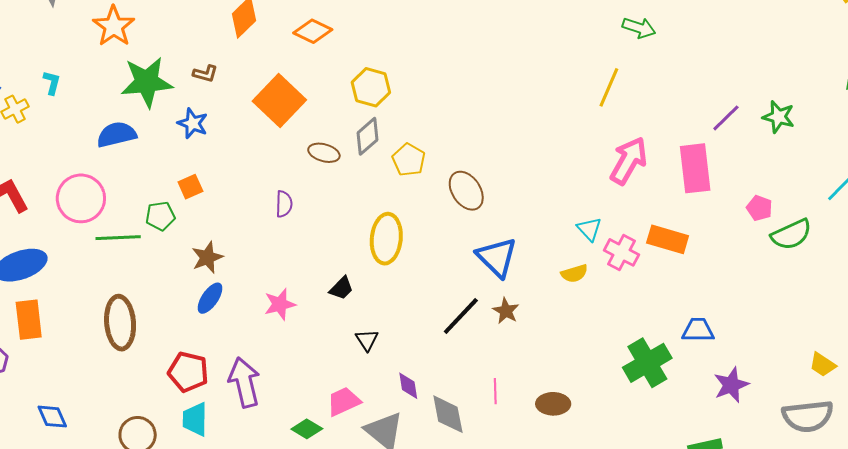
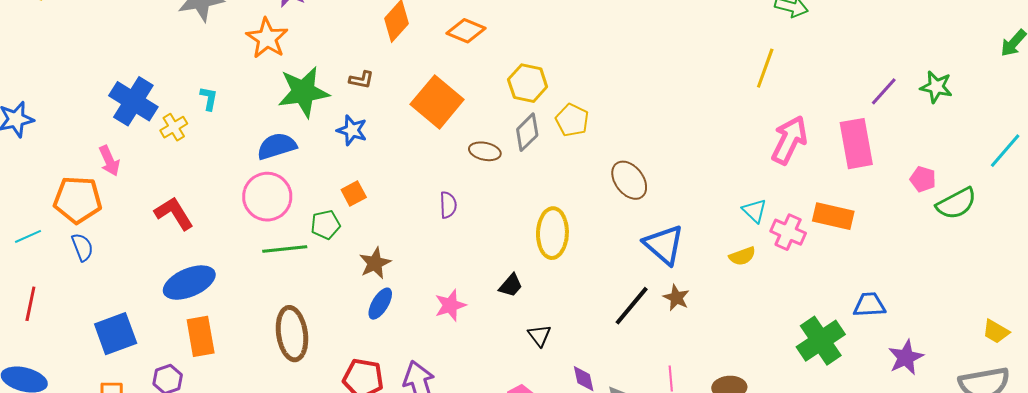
yellow pentagon: (409, 160) -> (572, 120), moved
pink circle: (81, 198) -> (267, 197), moved

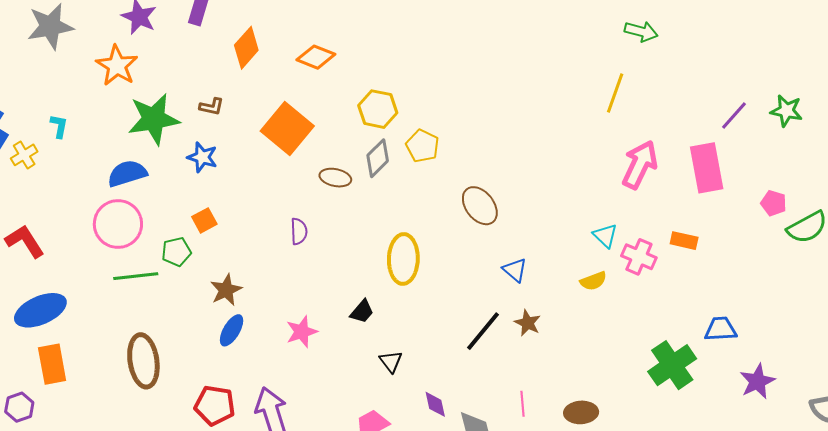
orange rectangle: (833, 216) -> (684, 241), size x0.7
blue triangle: (664, 245) -> (515, 270), size x0.6

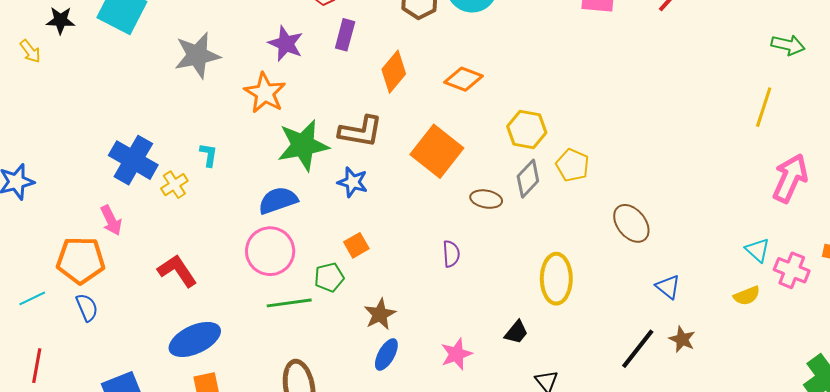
brown L-shape: (212, 107) -> (361, 131), size x1.8

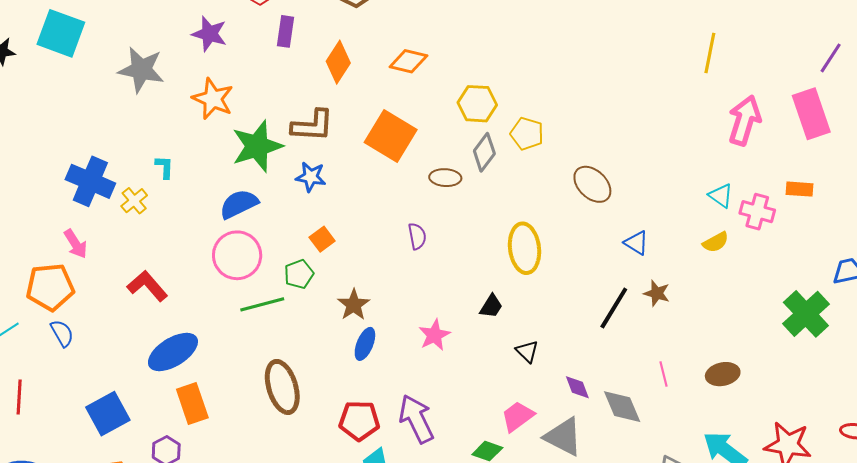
purple star: (286, 44) -> (209, 34), moved
gray star: (197, 55) -> (141, 70), turned 30

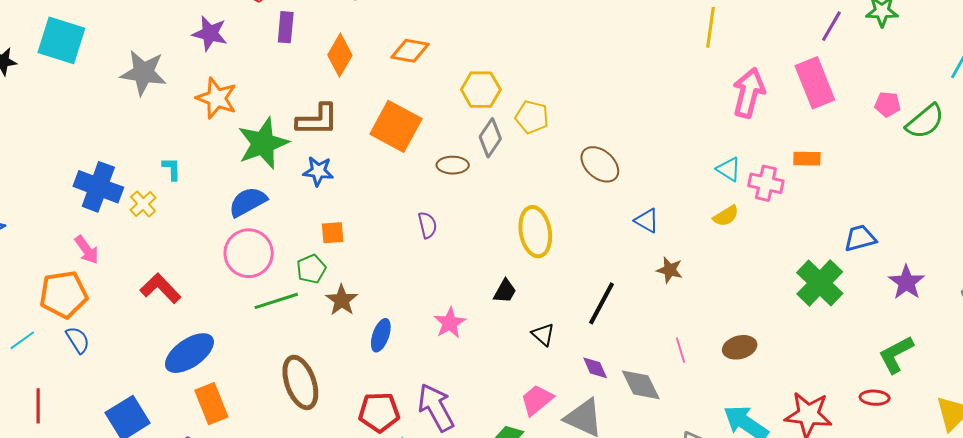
orange square: (322, 239) -> (333, 233), turned 35
brown star: (354, 305) -> (342, 300), moved
black line: (614, 308) -> (602, 303), moved

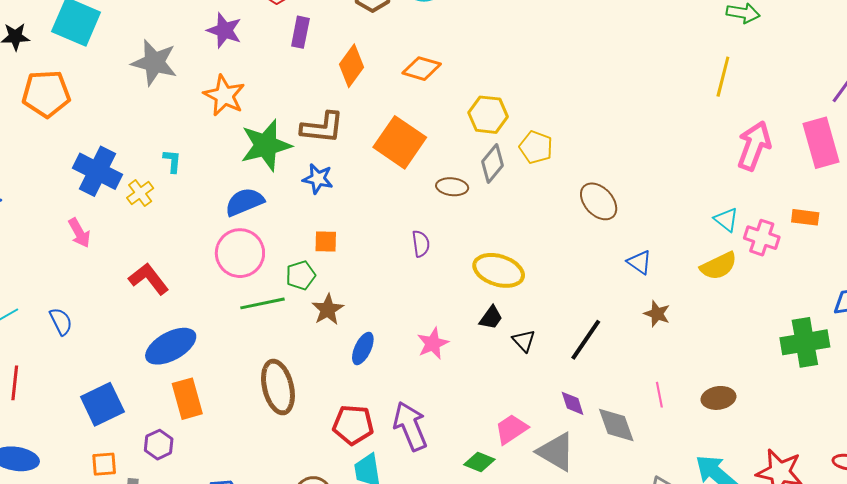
yellow semicircle: (726, 216) -> (719, 266), size x1.4
yellow ellipse: (535, 232) -> (499, 270), moved, turned -69
green cross: (820, 283) -> (805, 342), turned 30
orange pentagon: (63, 294) -> (46, 94), moved
black triangle: (543, 334) -> (524, 341), moved

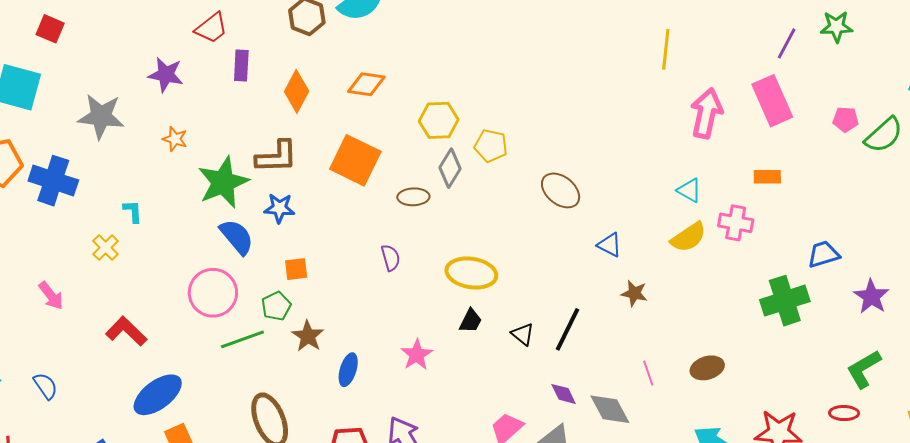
orange star: (224, 95) -> (175, 139), size x0.6
blue cross: (97, 171) -> (53, 181), moved
blue semicircle: (244, 202) -> (237, 237), moved, turned 81
pink cross: (762, 238) -> (736, 223), moved
black triangle: (524, 341) -> (523, 334), moved

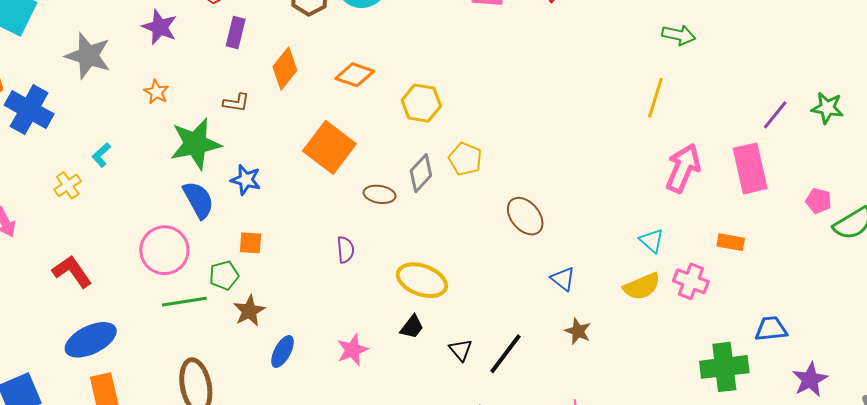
yellow hexagon: (439, 120) -> (421, 103), moved
brown L-shape: (277, 157) -> (236, 103), moved, size x0.6
cyan L-shape: (133, 211) -> (101, 155), turned -140

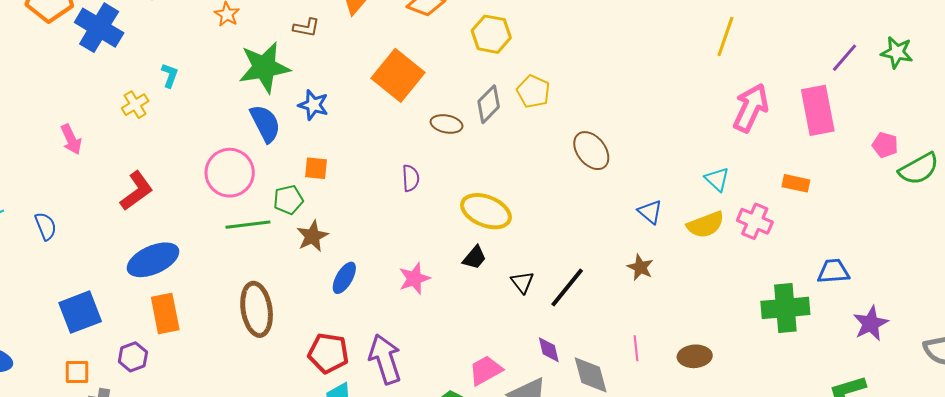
cyan L-shape: (101, 155) -> (170, 75), turned 150
red L-shape: (72, 271) -> (137, 191), turned 87
blue triangle: (563, 279) -> (650, 212), moved

